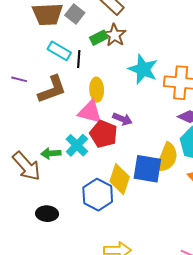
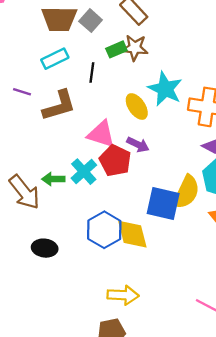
brown star: (115, 35) -> (135, 48), turned -30
cyan rectangle: (59, 51) -> (55, 59), moved, turned -60
yellow ellipse: (97, 90) -> (137, 107), moved, turned -35
yellow diamond: (120, 179) -> (132, 234), moved, turned -36

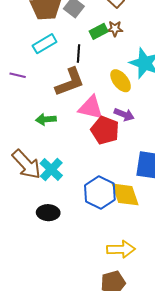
brown star: (135, 48) -> (115, 29), size x0.7
brown L-shape: (59, 106) -> (70, 82), moved
cyan cross: (84, 172) -> (51, 169), moved
green arrow: (53, 179) -> (46, 119), moved

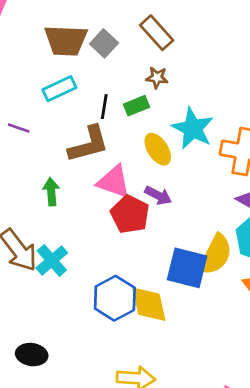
green rectangle: (99, 31) -> (136, 106), moved
green arrow: (46, 119) -> (51, 192), turned 84
black ellipse: (48, 213) -> (32, 355), moved

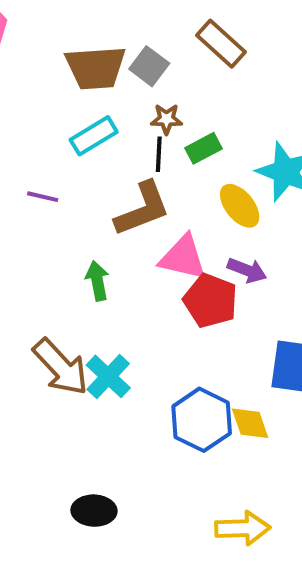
brown star: (157, 78) -> (166, 119), moved
yellow diamond: (149, 304) -> (250, 423), size x0.7

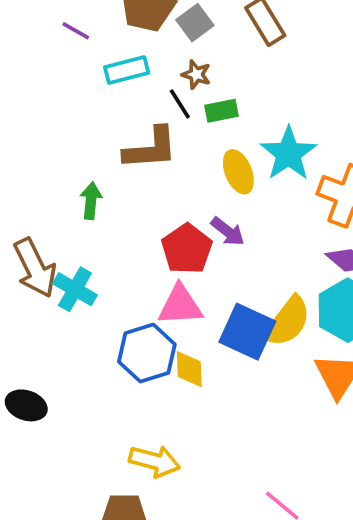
black line: (159, 154) -> (180, 104), turned -52
purple line: (43, 197) -> (76, 31), moved
pink triangle: (183, 258) -> (180, 305), moved, turned -33
cyan cross: (108, 376) -> (75, 289), turned -30

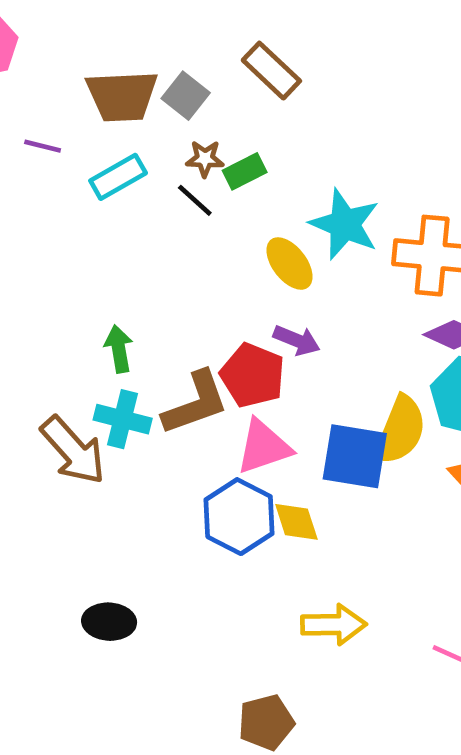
green rectangle: (222, 111) -> (245, 171), moved
brown L-shape: (151, 149) -> (196, 403), moved
cyan cross: (75, 289) -> (123, 419), moved
yellow arrow: (155, 461) -> (334, 625), moved

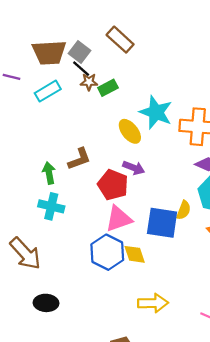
black line: (195, 200) -> (81, 69), moved
brown L-shape: (196, 403) -> (79, 159), moved, size x0.7
yellow semicircle: (400, 430) -> (184, 210), size x0.6
brown arrow: (73, 450) -> (25, 253), moved

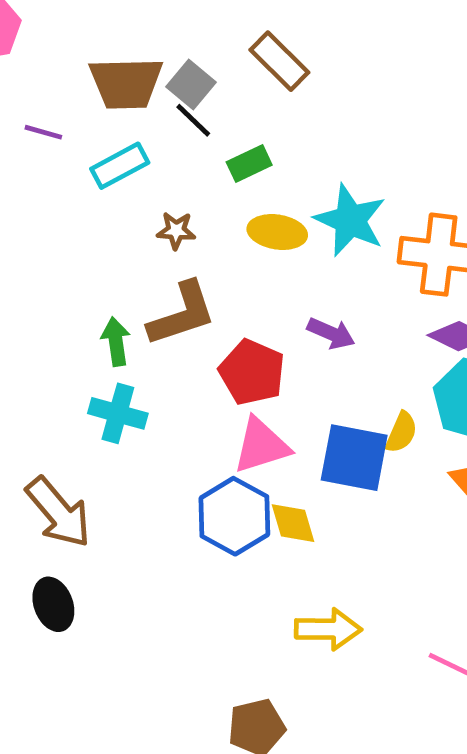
brown star: (89, 82) -> (176, 231), moved
yellow ellipse: (130, 131) -> (277, 232), moved, turned -45
brown L-shape: (79, 159) -> (182, 314), size x1.4
purple arrow: (134, 168) -> (331, 333), moved
black ellipse: (46, 303) -> (53, 604), moved, turned 65

